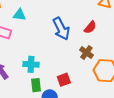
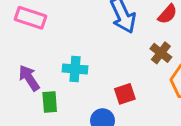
green rectangle: (36, 85) -> (50, 102), moved

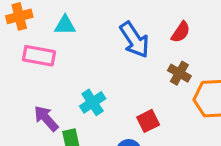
cyan cross: (75, 69) -> (93, 102), turned -30

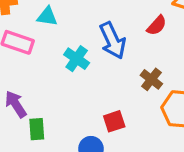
red semicircle: (181, 32) -> (157, 25), moved
cyan cross: (93, 102) -> (77, 59), moved, turned -30

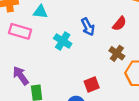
red semicircle: (157, 25) -> (119, 24), moved
blue arrow: (113, 41) -> (88, 27), size x0.7

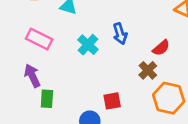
red semicircle: (119, 24) -> (161, 48), moved
pink rectangle: (20, 31) -> (39, 39), moved

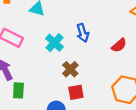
brown cross: (148, 70) -> (70, 69), moved

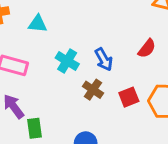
blue arrow: (83, 33) -> (104, 59), moved
red square: (76, 92) -> (129, 97), moved

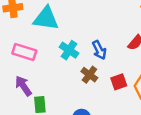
cyan triangle: (38, 24) -> (46, 18), size x1.6

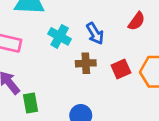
brown cross: (89, 75) -> (86, 63), turned -35

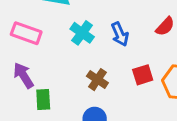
brown cross: (86, 63) -> (97, 80), moved, turned 30

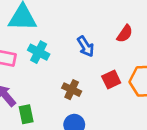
cyan cross: (82, 33) -> (39, 52), moved

